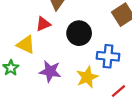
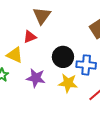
black circle: (79, 33) -> (63, 57), moved
yellow star: (87, 77) -> (68, 83), turned 30

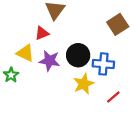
purple star: (36, 78) -> (50, 61), moved
yellow star: (68, 83) -> (84, 84), turned -30

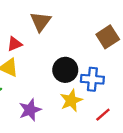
red triangle: (42, 33) -> (15, 44), moved
purple star: (50, 61) -> (30, 110), moved, turned -30

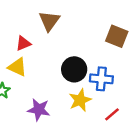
brown square: (108, 37) -> (117, 36), turned -35
purple star: (30, 110) -> (39, 110), turned 30

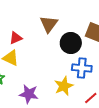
brown triangle: (49, 21) -> (49, 24), moved
black circle: (74, 69) -> (71, 43), moved

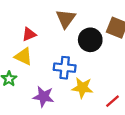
blue cross: (82, 68) -> (65, 68), moved
yellow star: (64, 86) -> (82, 88), turned 30

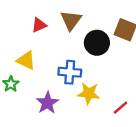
red triangle: (29, 34) -> (39, 25), moved
purple star: (43, 97) -> (47, 103), turned 30

